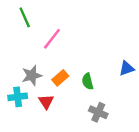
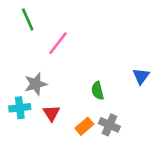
blue triangle: (127, 68) -> (141, 76), turned -35
orange rectangle: (60, 78) -> (84, 126), moved

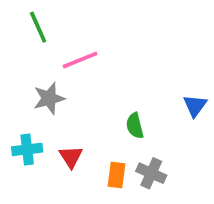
pink line: (58, 43) -> (80, 60), turned 30
gray star: (36, 84) -> (49, 98), moved
orange rectangle: (84, 126) -> (117, 175), turned -42

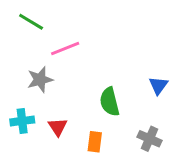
green line: (38, 27) -> (31, 22), turned -35
green semicircle: (135, 126) -> (110, 102), size x1.4
gray cross: (151, 173) -> (149, 139), moved

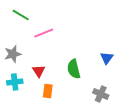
gray star: (40, 80) -> (13, 54), moved
red triangle: (58, 127) -> (39, 71), moved
orange rectangle: (95, 142) -> (48, 91), moved

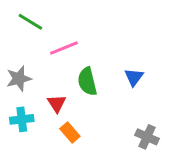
blue triangle: (107, 58) -> (134, 77), moved
green semicircle: (74, 69) -> (87, 82), moved
orange rectangle: (48, 91) -> (70, 133), turned -48

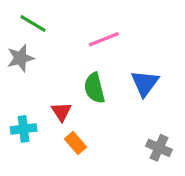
pink line: (64, 48) -> (104, 39), moved
blue triangle: (134, 77) -> (145, 83), size x1.4
gray star: (19, 79) -> (20, 58), moved

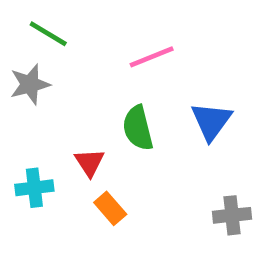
gray cross: (159, 148) -> (232, 215), turned -30

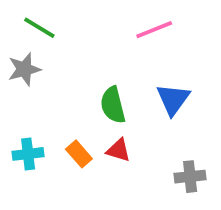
pink line: (152, 57) -> (154, 30), moved
red triangle: (90, 162) -> (118, 150), moved, turned -40
orange rectangle: (110, 208) -> (79, 154), moved

